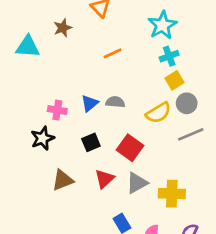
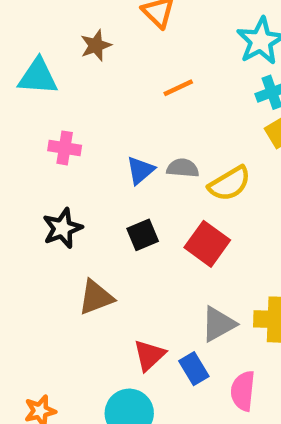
pink cross: (57, 110) -> (65, 148), moved
yellow semicircle: (158, 113) -> (230, 184), moved
red triangle: (104, 179) -> (149, 355), moved
gray triangle: (137, 183) -> (218, 324), moved

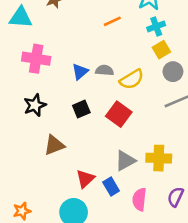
orange line: (178, 88) -> (112, 21), moved
pink cross: (65, 148) -> (36, 59), size x1.5

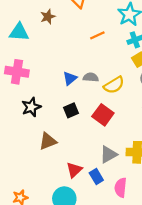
pink cross: (36, 59) -> (17, 72), moved

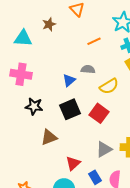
gray semicircle: (91, 77) -> (88, 69), moved
black star: (31, 107) -> (34, 106), turned 30
black square: (71, 110) -> (70, 109), size x1.5
blue rectangle: (96, 177) -> (95, 177), moved

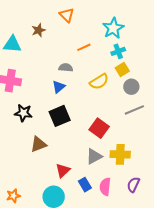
gray semicircle: (88, 69) -> (66, 68), moved
yellow semicircle: (109, 86) -> (99, 82), moved
red square: (99, 113) -> (99, 128), moved

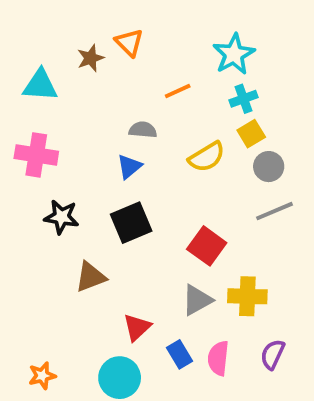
orange triangle: (67, 15) -> (129, 43), moved

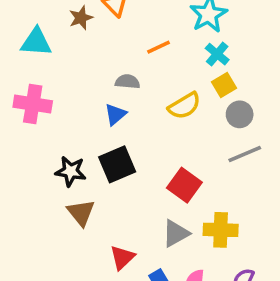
cyan cross: (243, 99) -> (217, 54), turned -30
black star: (61, 217) -> (71, 171), moved
brown triangle: (91, 277) -> (81, 213), turned -48

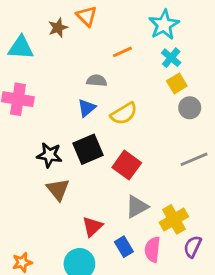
yellow semicircle: (184, 106) -> (124, 114), moved
gray line: (245, 154) -> (194, 159), moved
red square: (184, 185) -> (127, 165), moved
yellow cross: (221, 230) -> (174, 219), moved, turned -32

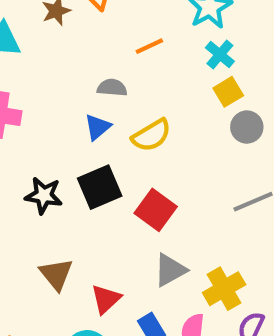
brown triangle: (58, 189) -> (56, 274), moved

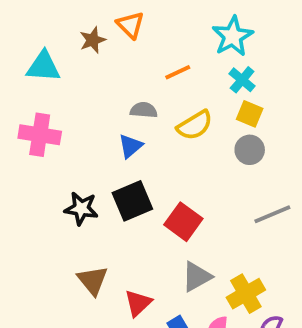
yellow square: (228, 92) -> (250, 114), turned -36
gray circle: (247, 127) -> (250, 150), moved
yellow semicircle: (151, 135) -> (195, 125), moved

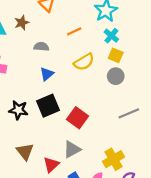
brown star: (93, 40) -> (22, 23), moved
gray semicircle: (144, 110) -> (41, 47), moved
gray triangle: (197, 277) -> (72, 149), moved

